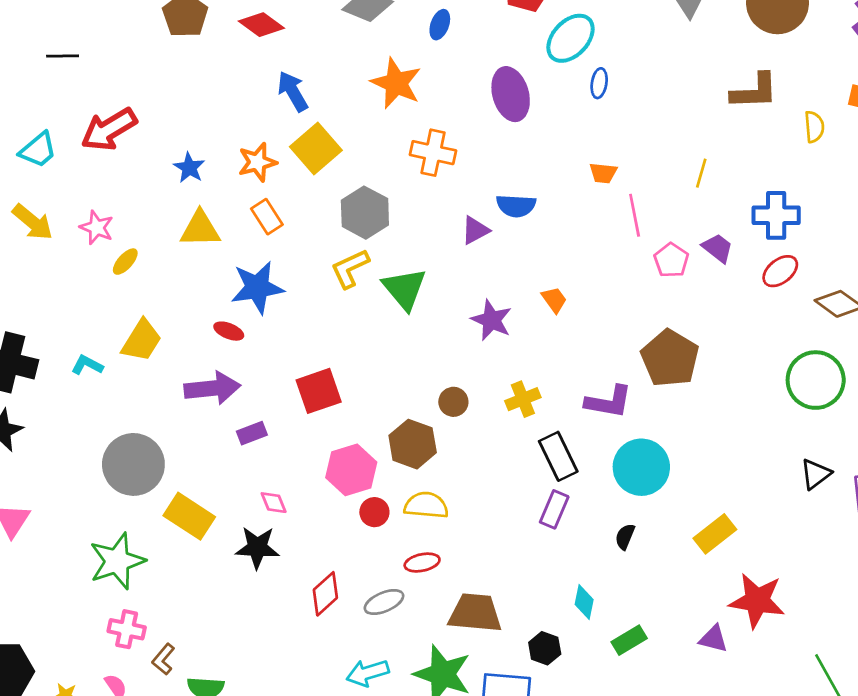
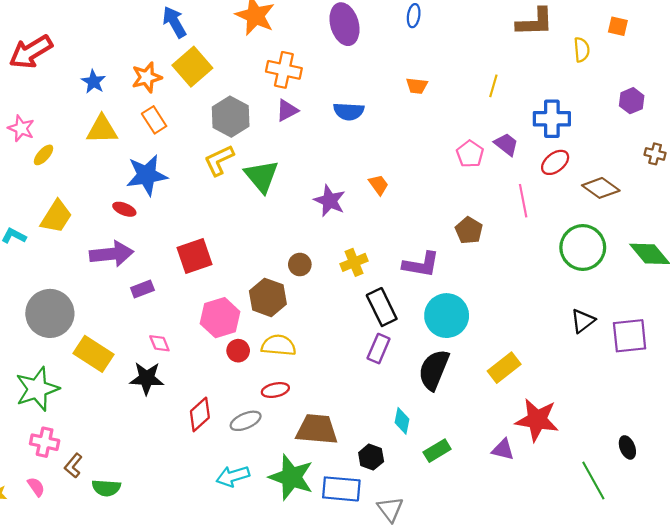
pink line: (635, 215) -> (523, 201), moved
purple triangle: (475, 230) -> (287, 110), moved
brown pentagon: (670, 358) -> (469, 230), size x0.6
black semicircle: (625, 537) -> (434, 370), size x2.0

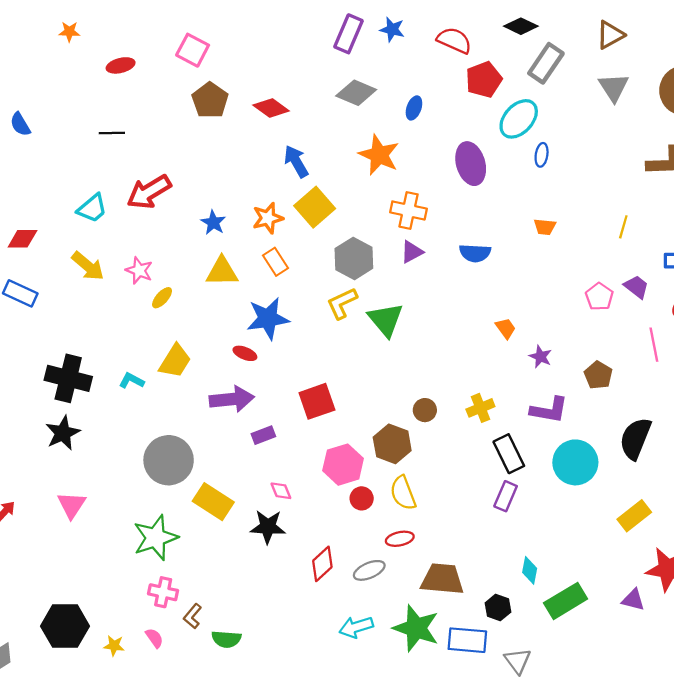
purple star: (330, 201) -> (540, 357), moved, size x0.7
yellow semicircle: (279, 345) -> (403, 493), turned -116
black semicircle: (434, 370) -> (635, 438), moved
green rectangle: (437, 451) -> (566, 601), size x1.5

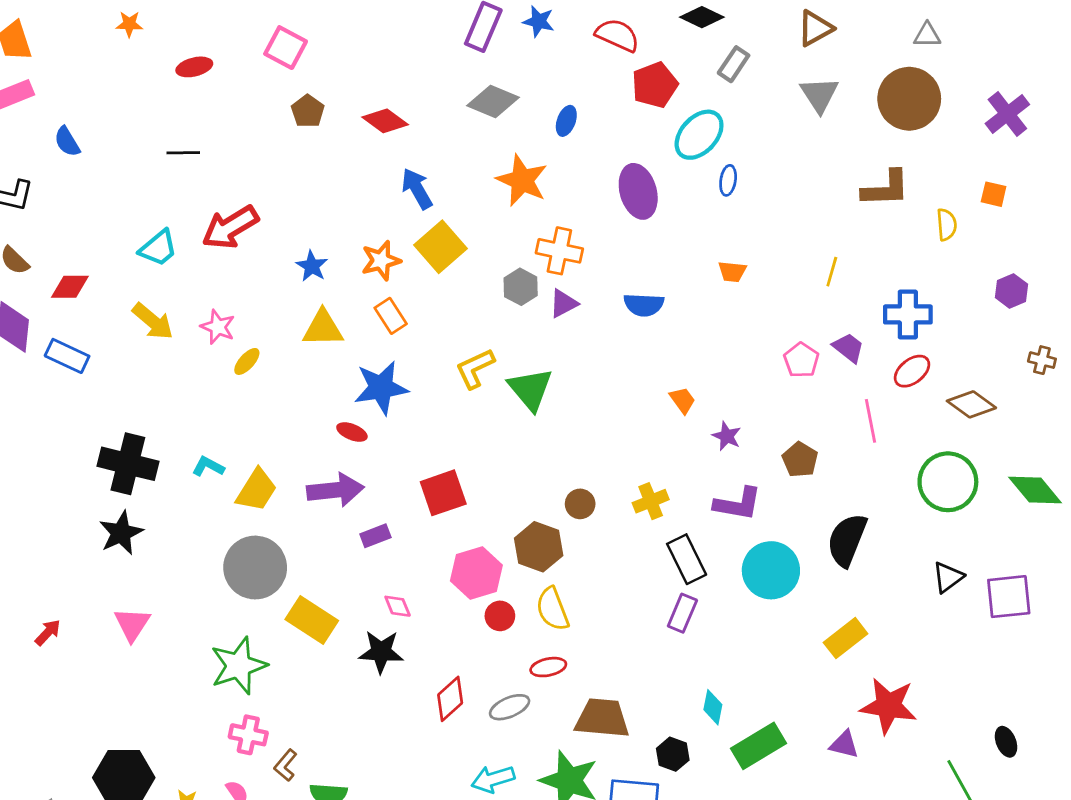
gray rectangle: (546, 63) -> (734, 64), size x0.7
brown pentagon: (210, 100) -> (308, 111), size x0.7
gray hexagon: (354, 258) -> (521, 287), moved, size x0.7
yellow trapezoid: (175, 361) -> (257, 490), moved

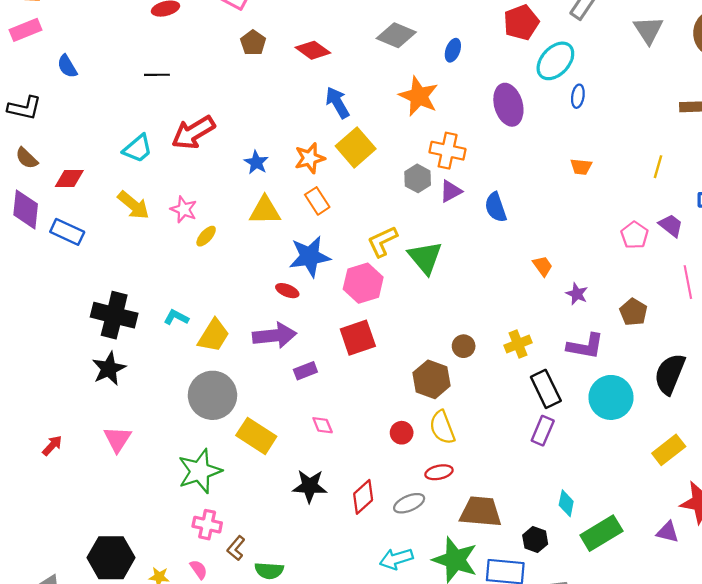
blue semicircle: (644, 305) -> (496, 207), moved, turned 68
pink hexagon: (476, 573) -> (363, 283), moved
black star: (381, 652) -> (310, 486), moved

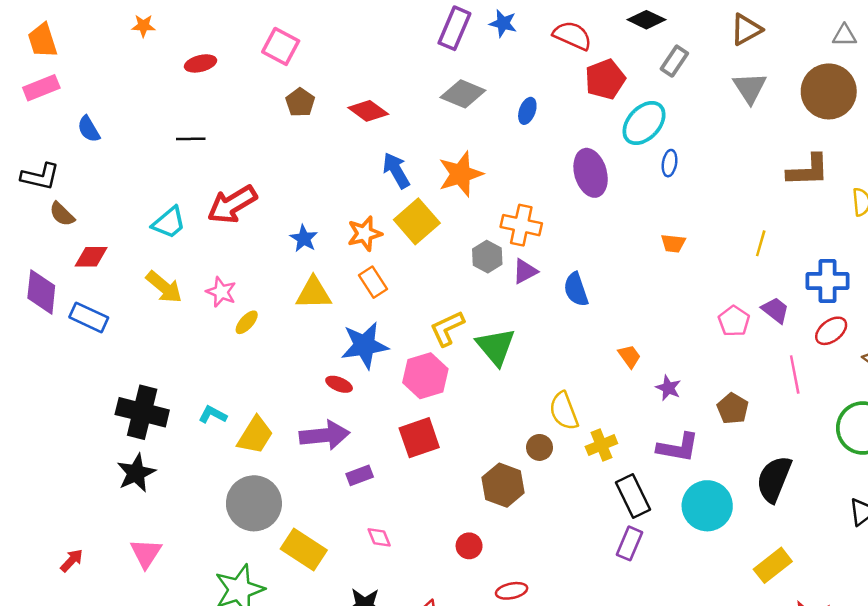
orange star: (419, 96) -> (461, 174), moved, turned 30
brown semicircle: (27, 158) -> (62, 214), moved
yellow semicircle: (442, 427) -> (564, 411), moved

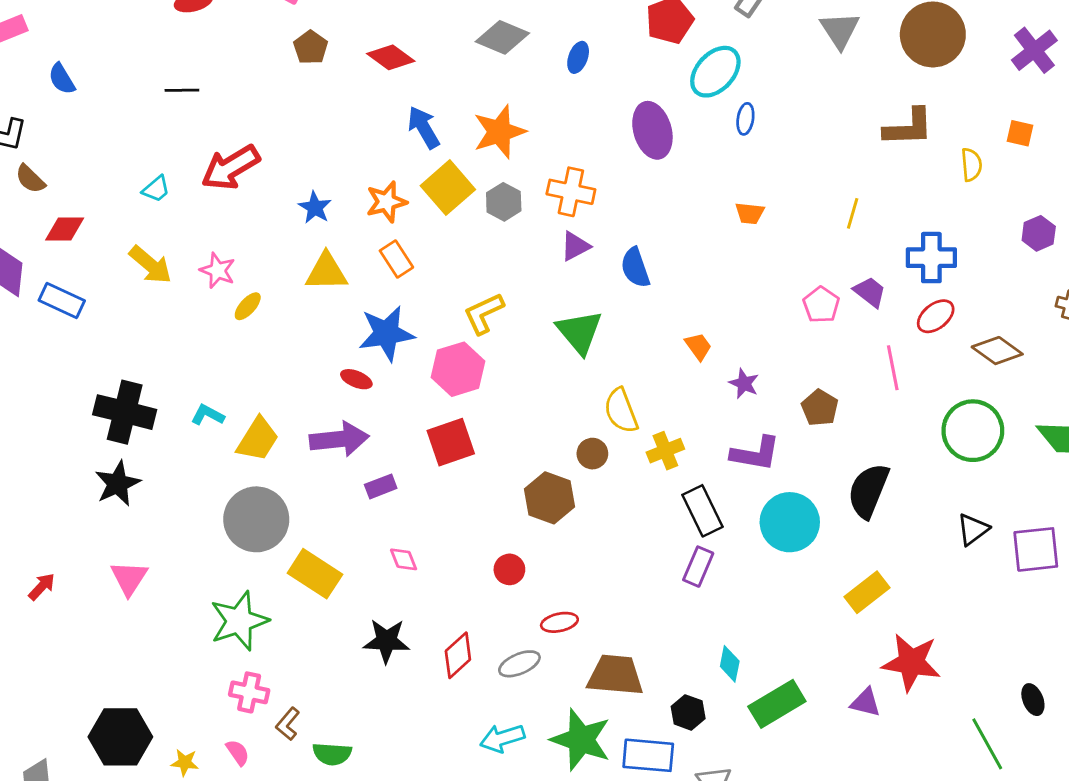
cyan trapezoid: (169, 223) -> (156, 189), size x0.7
gray hexagon: (487, 257) -> (504, 202), moved
green triangle: (496, 347) -> (580, 332), moved

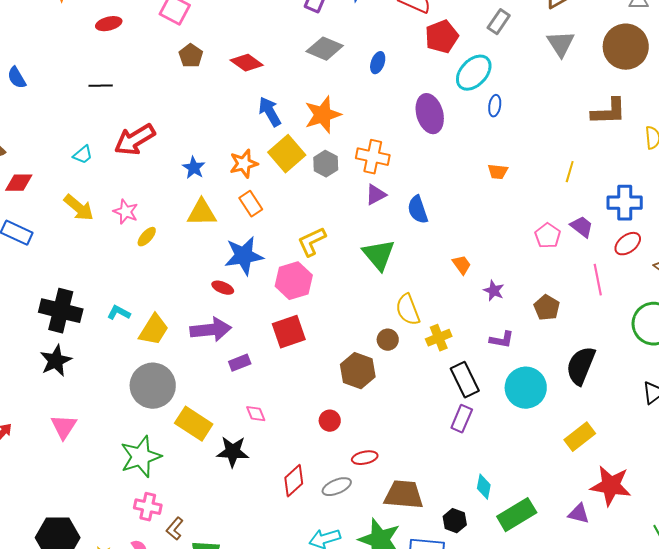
purple L-shape: (755, 454) -> (502, 340), size x0.7
black star: (386, 641) -> (233, 452), moved

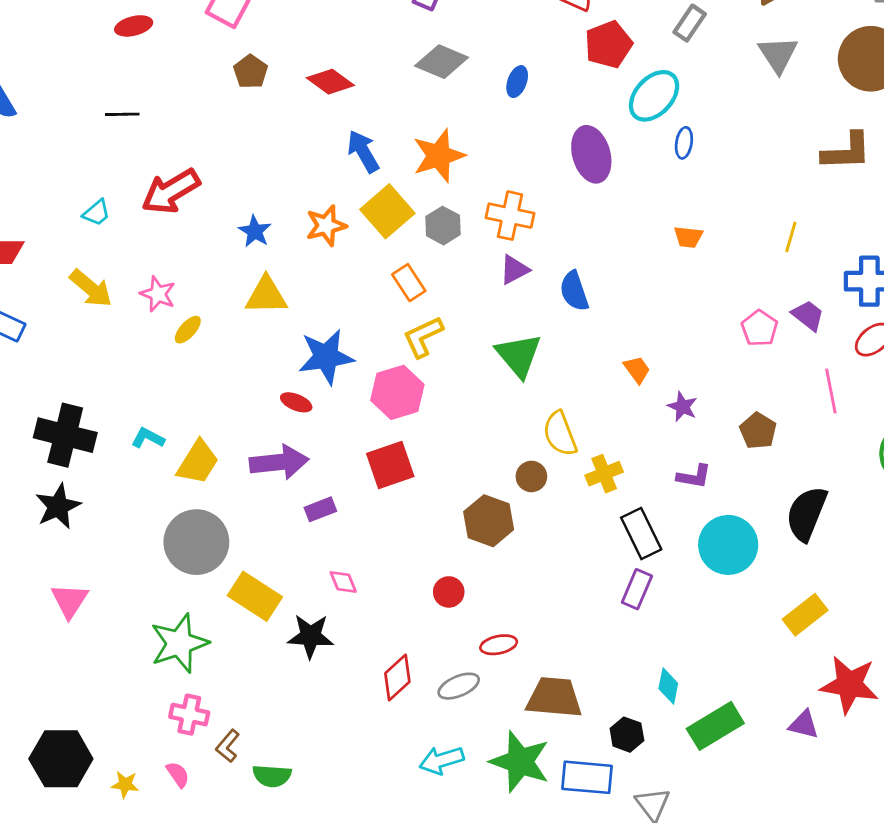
orange rectangle: (251, 204) -> (409, 283), moved

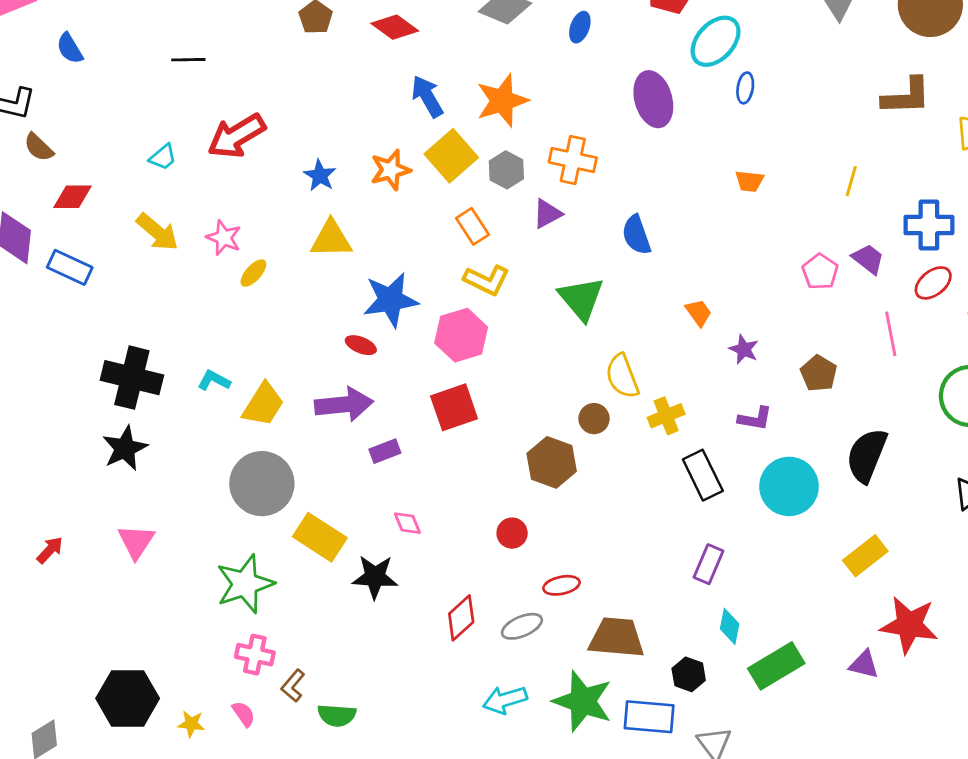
purple triangle: (514, 270) -> (547, 214), moved
yellow L-shape: (423, 337) -> (487, 280), turned -129
purple rectangle: (637, 589) -> (708, 564), moved

